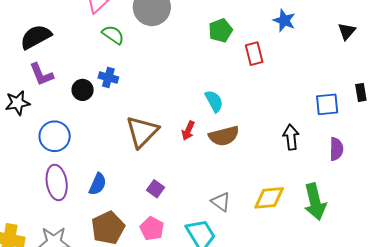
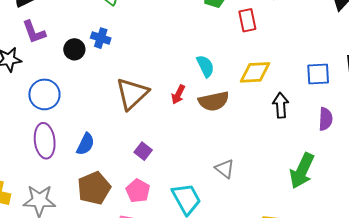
yellow diamond: (269, 198) -> (255, 72), moved
gray triangle: (221, 202) -> (225, 169), moved
green arrow: (315, 202) -> (302, 171), turned 36

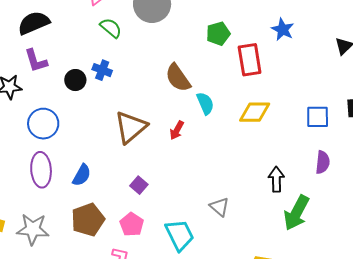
red rectangle: (247, 20) -> (250, 60), size x1.4
brown semicircle: (214, 101) -> (178, 78), moved, turned 64
black arrow: (281, 105) -> (276, 179), moved

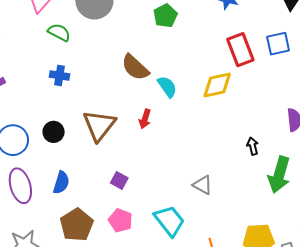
red rectangle: (250, 60) -> (240, 50), moved
black circle: (75, 80) -> (54, 132), moved
blue square: (318, 117) -> (278, 44), moved
black arrow: (276, 179) -> (253, 146), size x0.7

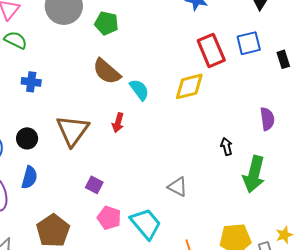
green pentagon: (165, 16) -> (106, 23), moved, turned -30
green semicircle: (59, 32) -> (16, 40), moved
blue semicircle: (61, 183) -> (29, 177), moved
pink pentagon: (120, 220) -> (109, 218), moved

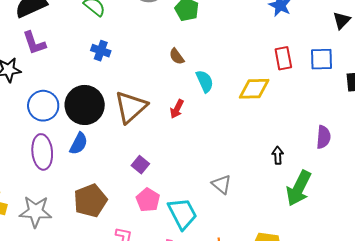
red rectangle: (211, 50) -> (283, 58), size x0.7
brown semicircle: (107, 71) -> (177, 56), size x0.6
black circle: (27, 138) -> (85, 105), size x1.8

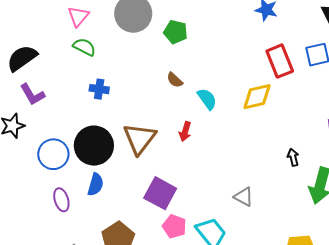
red rectangle: (283, 58) -> (280, 61), size x1.4
purple ellipse: (42, 152) -> (61, 200), size x0.7
purple square: (140, 165) -> (160, 193), size x1.8

